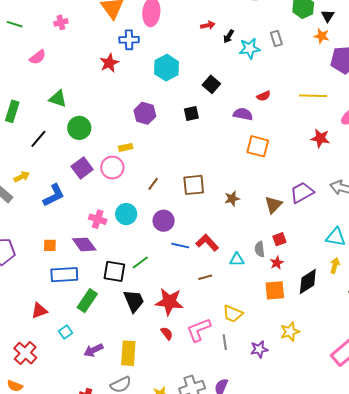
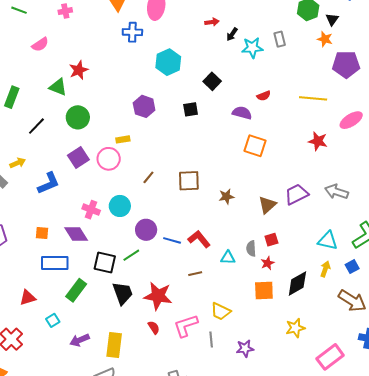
red star: (109, 63) -> (79, 70), moved
purple circle: (164, 221) -> (146, 230), moved
yellow star: (290, 332) -> (295, 328), moved

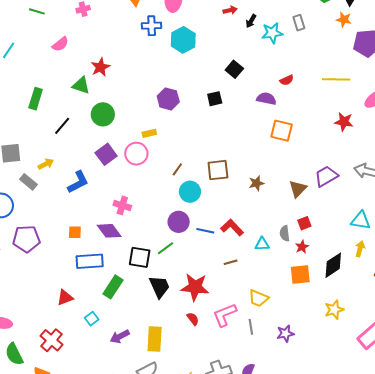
cyan hexagon: (168, 62) -> (183, 40), moved
cyan circle: (120, 206) -> (190, 192), moved

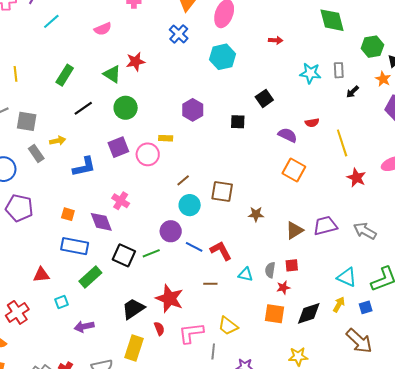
black arrow: (251, 21) -> (353, 92), moved
blue cross: (152, 26) -> (179, 34), moved, turned 30
yellow line: (336, 79) -> (342, 143), moved, turned 56
black trapezoid: (159, 287) -> (133, 309), moved, turned -115
yellow rectangle: (155, 339) -> (134, 348), moved

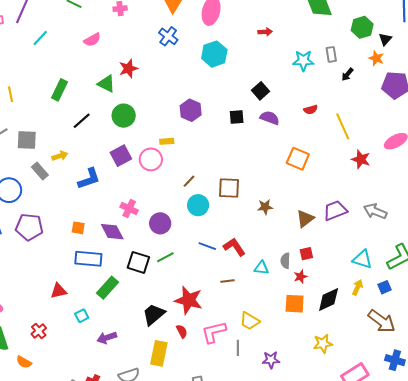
purple semicircle: (288, 135) -> (270, 118), moved
purple circle: (171, 231) -> (160, 223), moved
red cross: (17, 312) -> (39, 331), size x0.7

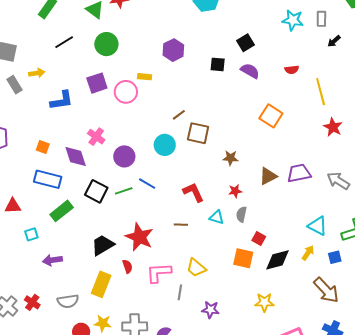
brown line: (189, 181) -> (179, 115), moved
blue line: (207, 246) -> (147, 184), moved
red square: (306, 254) -> (259, 239), moved, turned 32
red star: (300, 277) -> (235, 191), moved

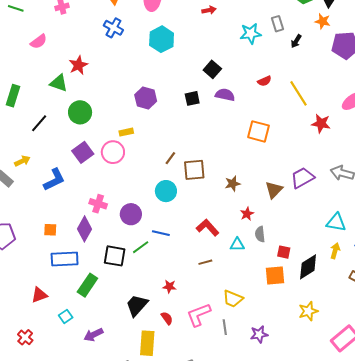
purple diamond: (76, 157) -> (84, 229), turned 65
red star: (139, 237) -> (169, 287), size x0.5

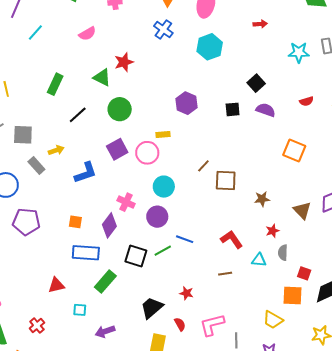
brown triangle: (274, 190) -> (302, 210), turned -36
cyan circle: (166, 191) -> (164, 187), moved
yellow trapezoid: (233, 299) -> (273, 320), moved
cyan square: (66, 316) -> (80, 310), turned 32

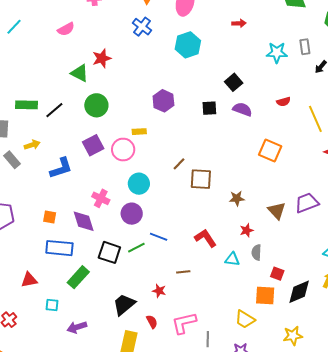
green rectangle: (55, 84) -> (26, 105), moved, turned 65
purple diamond: (109, 225) -> (84, 221), turned -55
brown line: (225, 274) -> (183, 272), moved

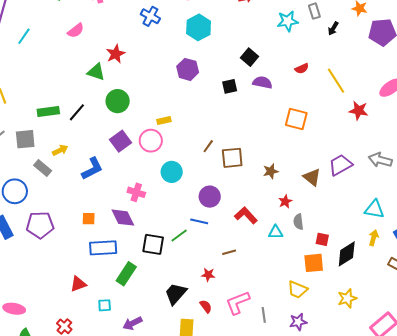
purple hexagon: (163, 101) -> (188, 69), moved
purple circle: (132, 214) -> (210, 197), moved

